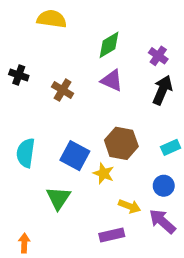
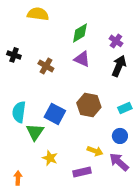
yellow star: (104, 173) -> (50, 158), moved
green triangle: (58, 198) -> (35, 132), moved

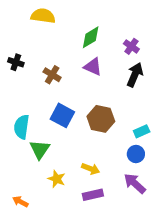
cyan rectangle: (125, 108) -> (142, 131), moved
blue square: (55, 114) -> (62, 115), moved
yellow arrow: (95, 151) -> (91, 169), moved
orange arrow: (18, 178) -> (20, 202), turned -64

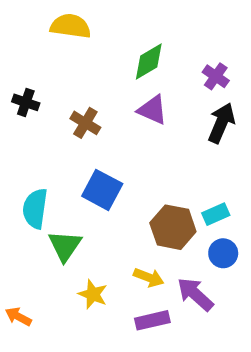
brown hexagon: (101, 119) -> (173, 227), moved
cyan rectangle: (142, 131) -> (216, 214), moved
purple arrow: (135, 183) -> (195, 294), moved
orange arrow: (20, 202) -> (18, 317), moved

